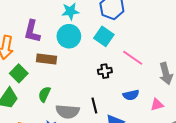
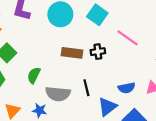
brown rectangle: (47, 59) -> (72, 53), moved
blue semicircle: (131, 95) -> (127, 88), moved

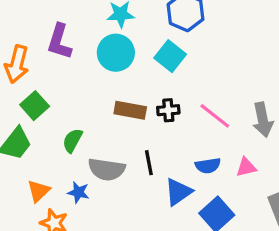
pink line: (128, 38) -> (215, 116), moved

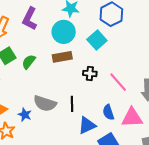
brown rectangle: (130, 110) -> (62, 57), moved, turned -30
green semicircle: (72, 140) -> (29, 62), moved
blue semicircle: (208, 166) -> (108, 112), turned 70
pink triangle: (246, 167) -> (132, 118), size x1.6

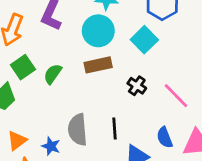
black cross: (90, 73) -> (137, 86), turned 32
gray semicircle: (45, 103) -> (78, 130), turned 70

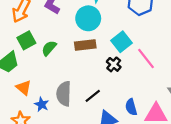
cyan square: (144, 40) -> (121, 42), moved
pink line: (176, 96) -> (146, 58), moved
black line: (114, 128) -> (93, 96), turned 49
orange triangle: (17, 141) -> (24, 88), moved, turned -49

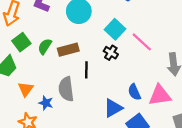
brown rectangle: (85, 45) -> (68, 50), moved
orange triangle: (24, 88) -> (26, 89), turned 35
black line: (93, 96) -> (86, 70), moved, turned -42

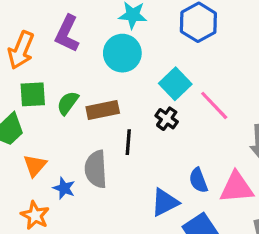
green square: (21, 42) -> (33, 94), turned 30

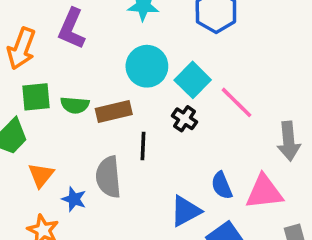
cyan circle: (122, 53) -> (147, 66), moved
green semicircle: (68, 103) -> (75, 105), turned -120

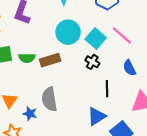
pink line: (236, 102) -> (122, 35), moved
black line: (143, 146) -> (107, 89), moved
blue semicircle: (222, 185) -> (129, 68), moved

